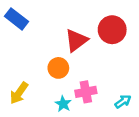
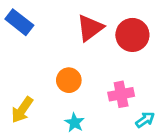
red triangle: (76, 40) -> (90, 28), moved
pink cross: (86, 92) -> (121, 94), moved

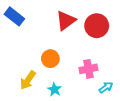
yellow arrow: (22, 110) -> (28, 80), moved

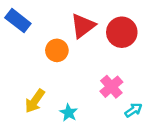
orange circle: (50, 59) -> (57, 50), moved
pink cross: (88, 69) -> (111, 87), turned -30

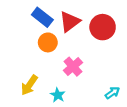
blue rectangle: (18, 21) -> (42, 17), moved
pink cross: (111, 87) -> (73, 67), moved

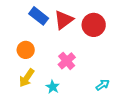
orange circle: (48, 42) -> (26, 50), moved

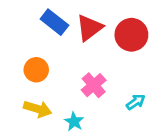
yellow arrow: (27, 78) -> (38, 109), turned -108
cyan arrow: (103, 85) -> (136, 102), moved

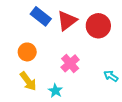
cyan arrow: (136, 102) -> (111, 76), moved, turned -112
yellow arrow: (38, 109) -> (28, 81), turned 36

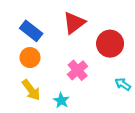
blue rectangle: (41, 16) -> (31, 31), moved
red circle: (98, 26) -> (110, 44), moved

